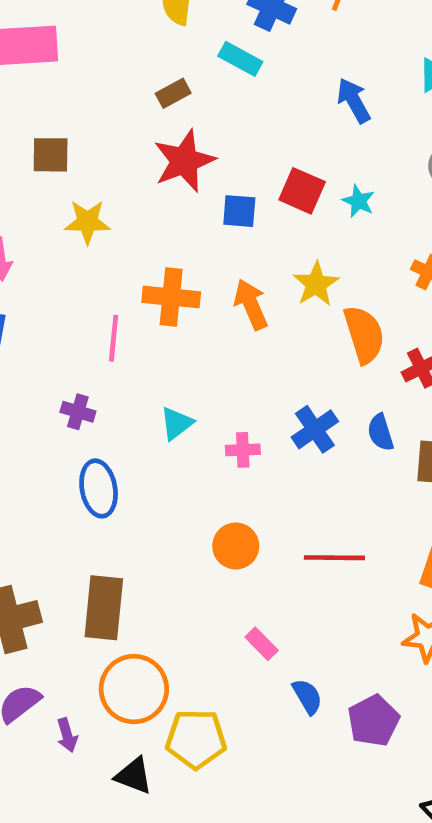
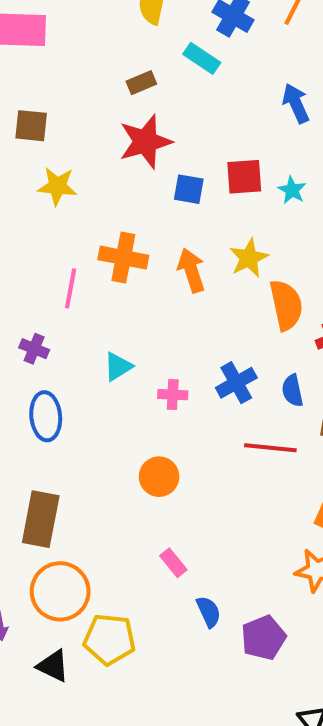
red square: (302, 191) -> (244, 177), turned -33
red line: (334, 558) -> (270, 448), moved

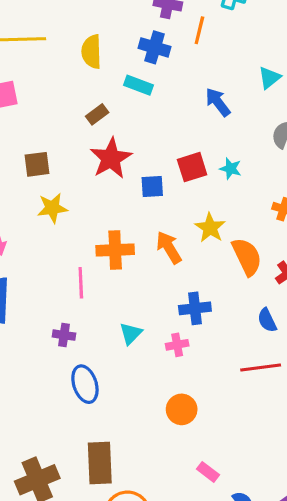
brown square: (31, 126) -> (37, 164), moved
blue cross: (236, 383) -> (195, 308), moved, turned 36

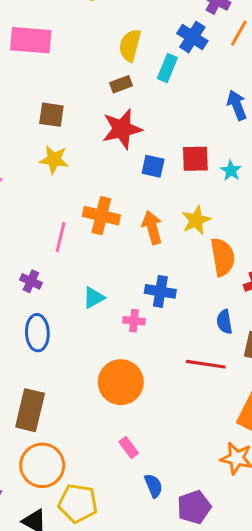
yellow semicircle: (91, 52) -> (130, 45), moved
cyan rectangle: (139, 85) -> (167, 68), turned 76
orange circle: (182, 409) -> (121, 382), size x1.5

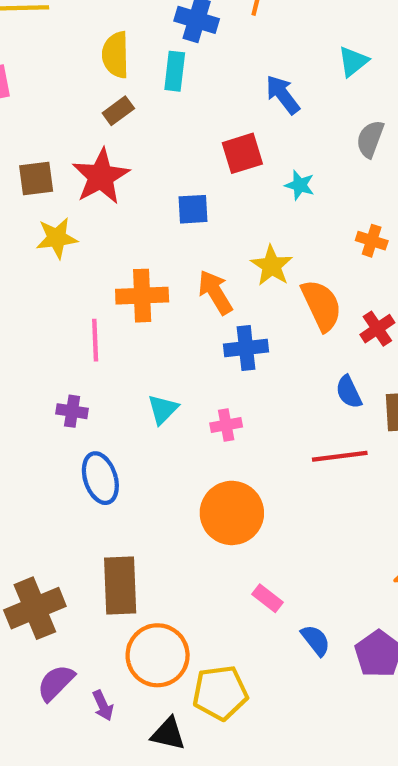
red star: (122, 129) -> (101, 177), moved
red square: (195, 159) -> (242, 153), moved
blue cross: (160, 291) -> (246, 348), moved

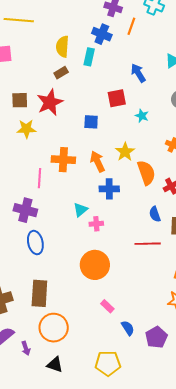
cyan triangle: (163, 409) -> (80, 210), moved
purple cross: (72, 411) -> (25, 210), size x1.6
yellow pentagon: (220, 693) -> (108, 363), moved

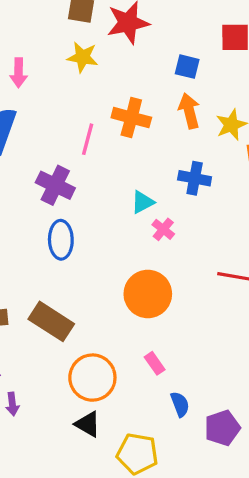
orange arrow: (98, 162) -> (189, 111), moved
pink cross: (96, 224) -> (163, 229), turned 32
brown rectangle: (39, 293) -> (51, 321), turned -72
orange circle: (54, 328) -> (92, 378), moved
black triangle: (55, 365) -> (88, 424), moved

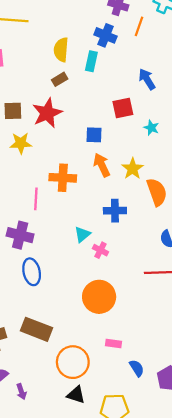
pink rectangle: (155, 363) -> (114, 344), turned -35

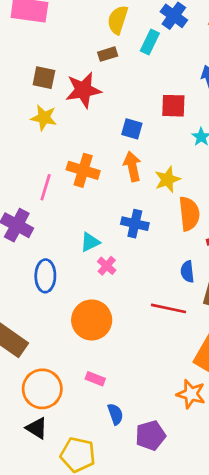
blue ellipse: (32, 272) -> (45, 276), moved

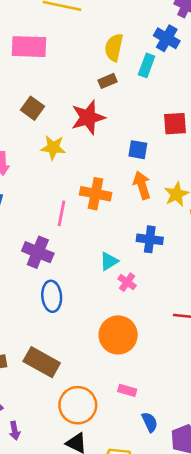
brown square: (44, 78) -> (32, 108), moved, turned 30
blue ellipse: (45, 276) -> (52, 296), moved

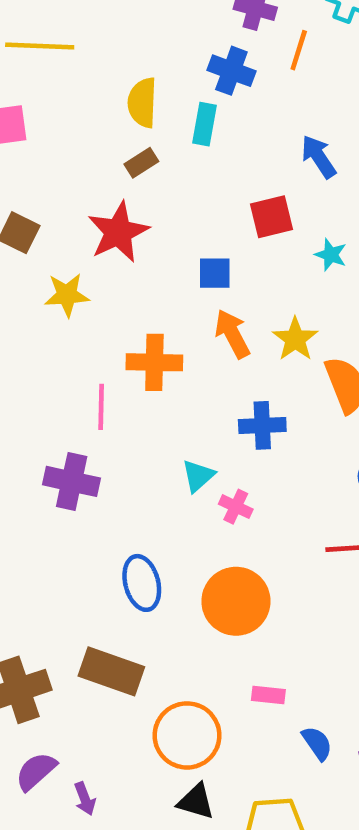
blue ellipse: (52, 296) -> (142, 583), moved

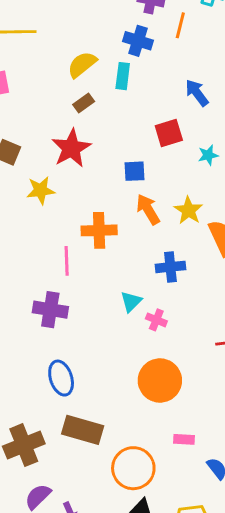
yellow semicircle: (142, 103) -> (82, 65), turned 52
cyan star: (331, 255) -> (208, 155), turned -30
blue ellipse: (142, 583) -> (61, 378), moved

